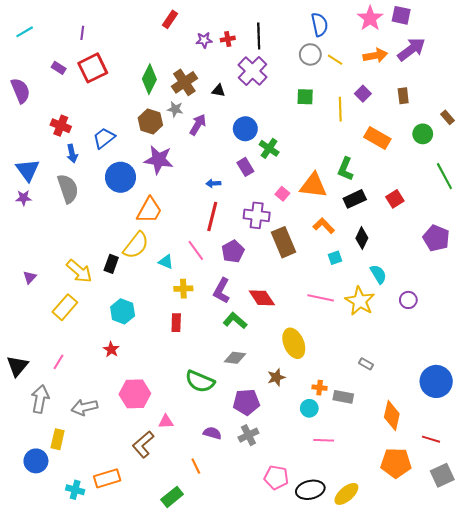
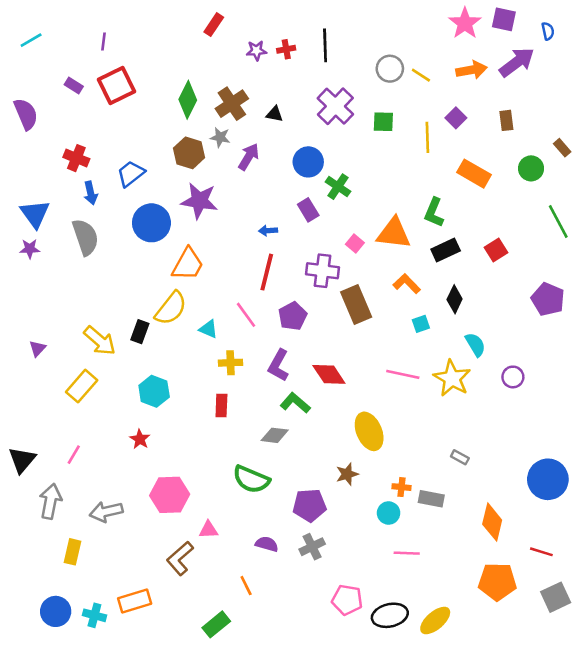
blue semicircle: (320, 25) -> (548, 31), moved, size x0.6
purple cross: (253, 71) -> (335, 106), moved
gray diamond: (235, 358) -> (275, 435), moved
blue circle: (36, 461) -> (56, 611), moved

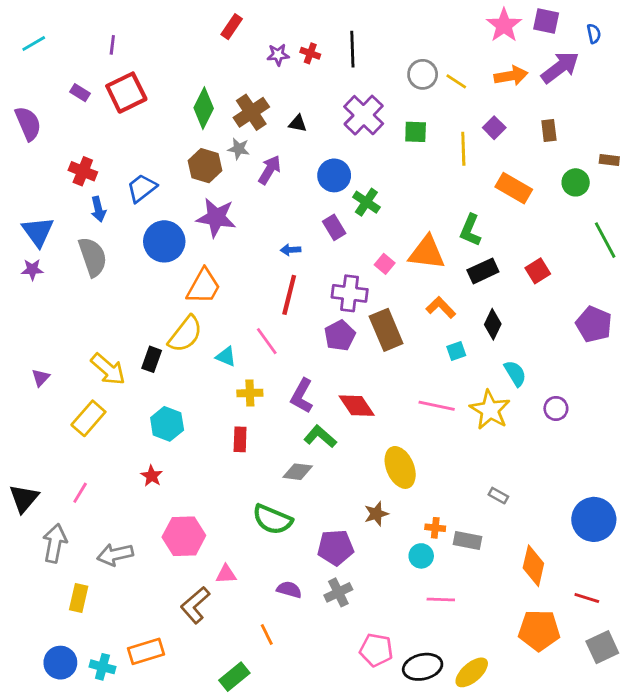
red cross: (286, 49) -> (310, 53), turned 30
brown rectangle: (562, 148) -> (609, 160), turned -42
purple pentagon: (293, 316) -> (340, 335), moved

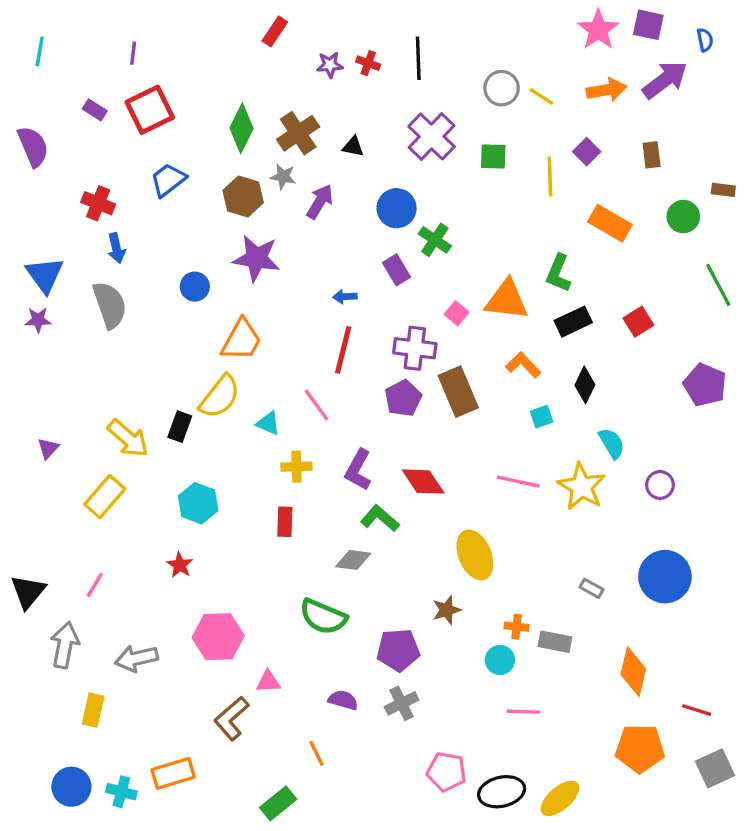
cyan line: (34, 43) -> (40, 51), turned -50
blue trapezoid: (142, 188) -> (168, 180), moved
blue circle: (164, 241) -> (195, 287), size x0.6
blue circle: (594, 519) -> (665, 577), moved

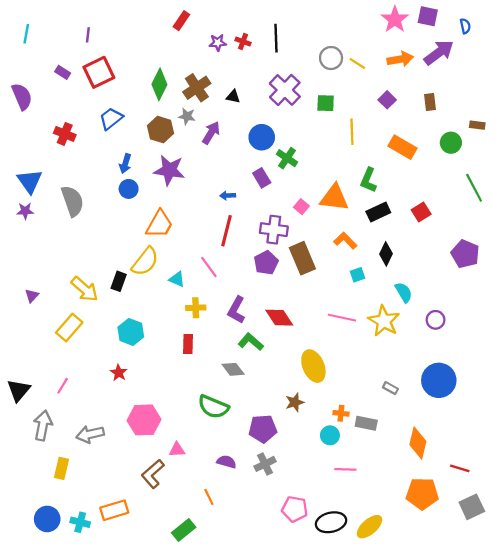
yellow line: (550, 177) -> (352, 132), moved
blue arrow: (116, 248) -> (125, 164), moved, turned 30
gray diamond: (353, 560) -> (233, 369), turned 45

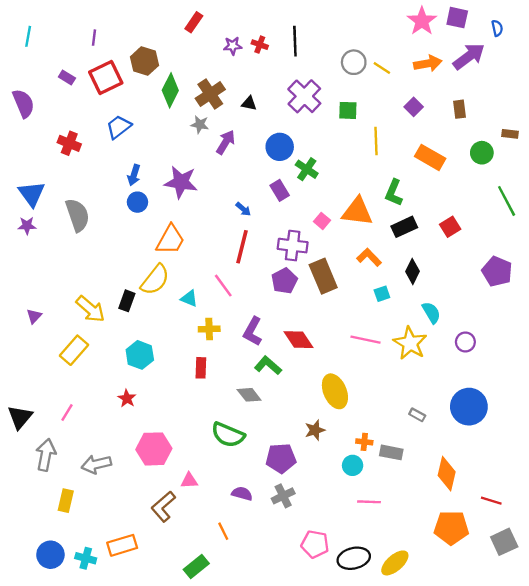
brown hexagon: (160, 130) -> (145, 61), moved
blue arrow: (228, 196) -> (243, 209), turned -136

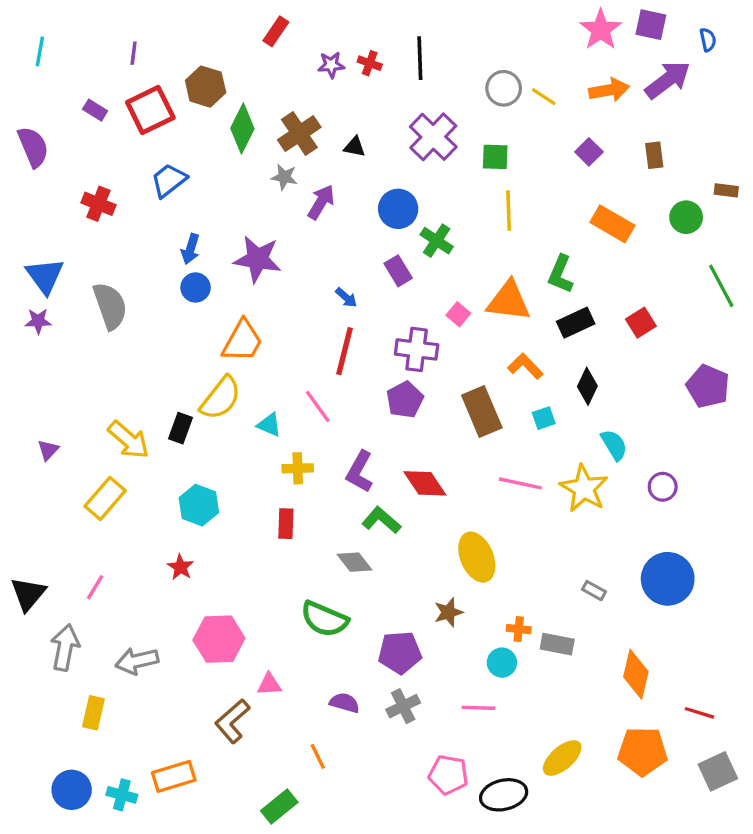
yellow line: (376, 141) -> (509, 210), moved
brown rectangle: (323, 276) -> (482, 411), moved
pink line: (369, 502) -> (478, 708), moved
yellow ellipse: (395, 563) -> (562, 758), moved

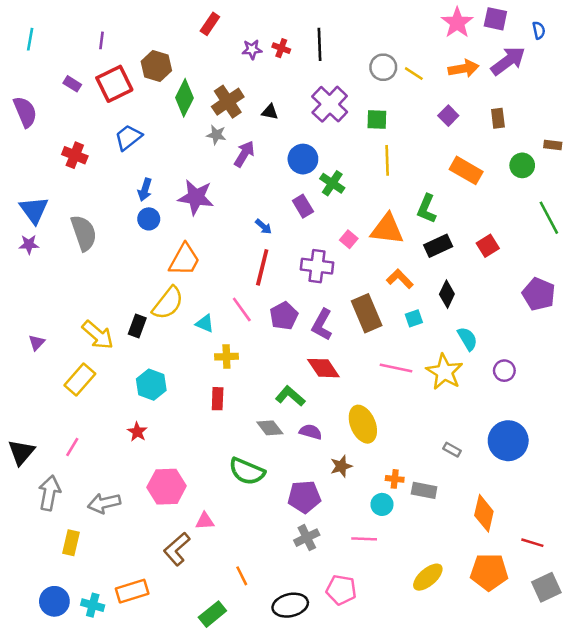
purple pentagon: (405, 400) -> (284, 316), moved
purple L-shape: (360, 472) -> (322, 325), moved
purple semicircle: (345, 703) -> (311, 432), moved
black ellipse: (504, 795) -> (290, 605), moved

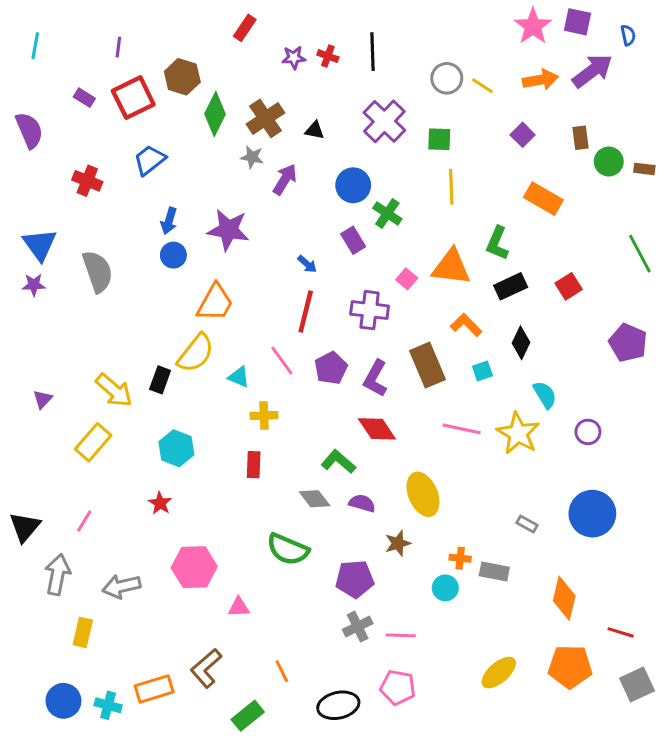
green circle: (522, 165) -> (609, 161), moved
pink line: (364, 539) -> (401, 635), moved
brown L-shape: (177, 549) -> (206, 668), moved

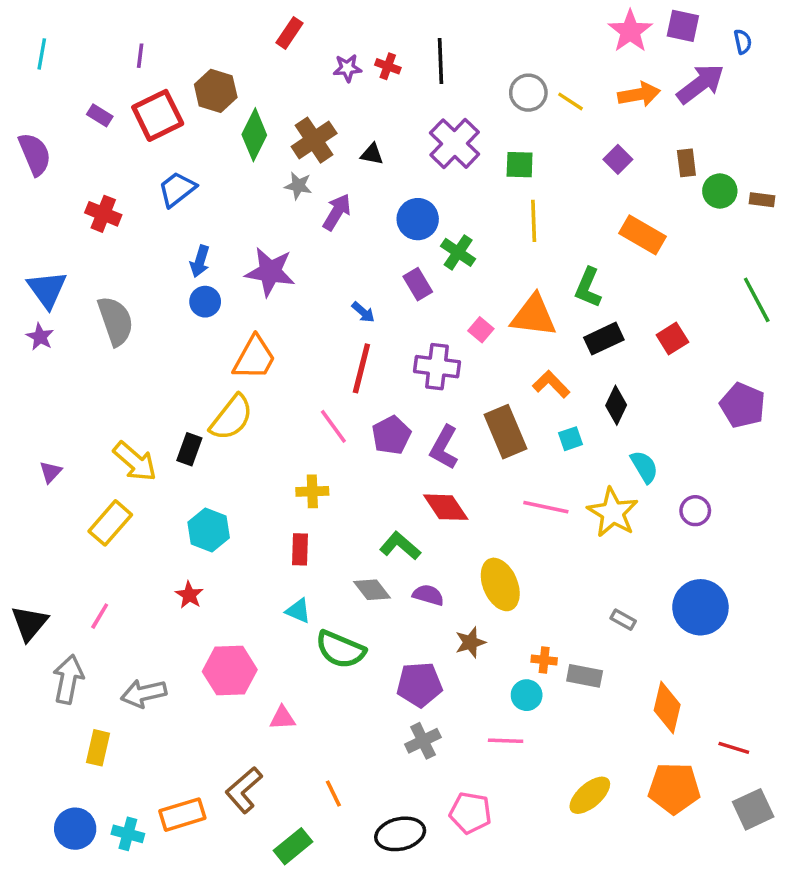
purple star: (34, 285) -> (40, 337), turned 30
cyan triangle: (239, 377) -> (298, 611), moved
pink line: (401, 635) -> (506, 741), moved

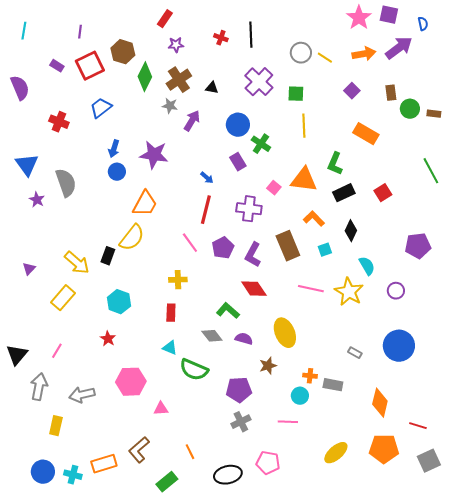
purple star: (347, 68) -> (176, 45), moved
purple star: (40, 337) -> (37, 200), moved
purple pentagon: (743, 405) -> (418, 246), moved, turned -30

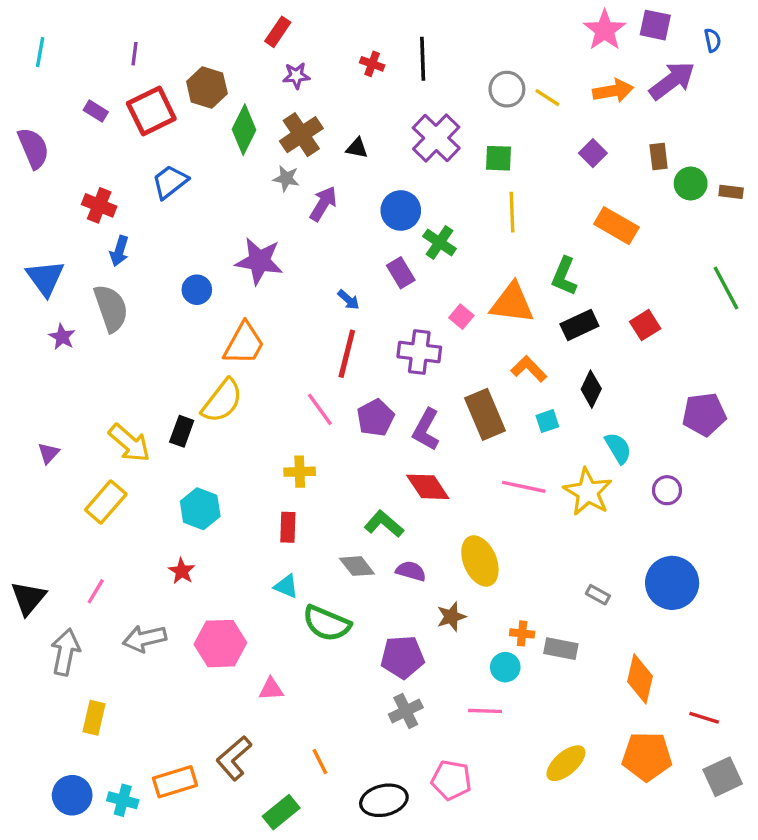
blue arrow: (114, 149) -> (119, 251), moved
gray arrow: (82, 395) -> (145, 639), moved

